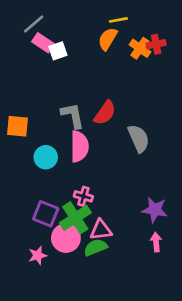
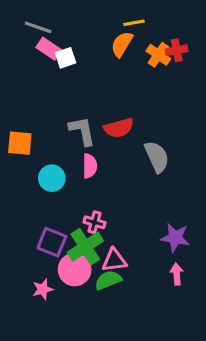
gray line: (34, 24) -> (38, 27), turned 60
red semicircle: (105, 113) -> (119, 128), turned 40
pink semicircle: (79, 146) -> (90, 166), size x0.7

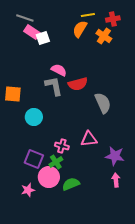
red cross: (177, 50) -> (113, 19), moved
pink semicircle: (90, 166) -> (59, 70), moved, turned -63
green cross: (85, 247) -> (56, 162), size x0.6
pink triangle: (114, 260) -> (89, 139), moved

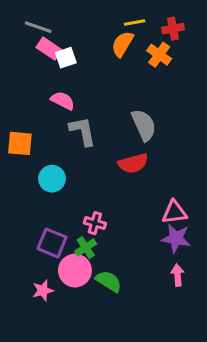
pink semicircle: (59, 70) -> (63, 101), moved
red semicircle: (78, 84) -> (133, 163), moved
gray semicircle: (103, 103) -> (144, 125), moved
pink triangle: (89, 139) -> (174, 212), moved
green semicircle: (71, 184) -> (109, 281), turned 54

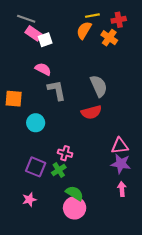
pink circle: (75, 271) -> (75, 208), moved

